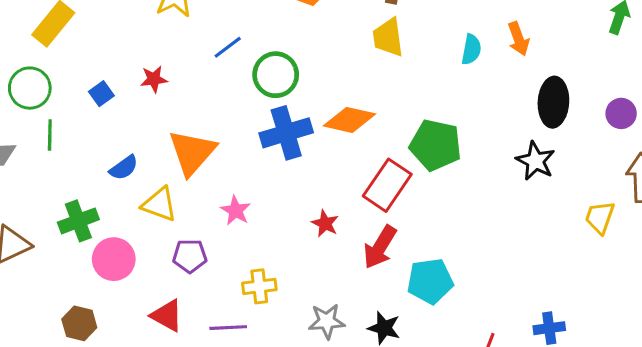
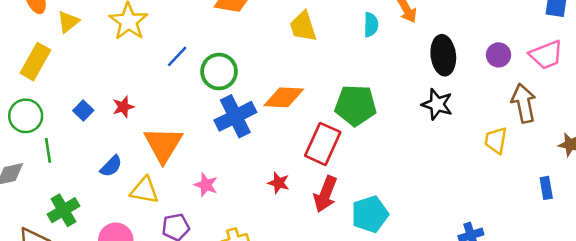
red star: (154, 79) -> (123, 107), moved
green cross: (78, 221) -> (63, 210), moved

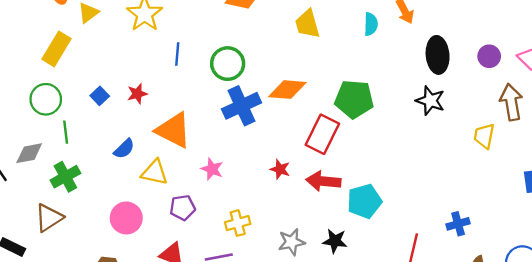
blue line: (177, 56) -> (177, 54), moved, turned -40
orange triangle: (163, 145) -> (173, 130), turned -36
red arrow: (325, 194) -> (323, 181), turned 72
green cross: (63, 210) -> (65, 177), moved

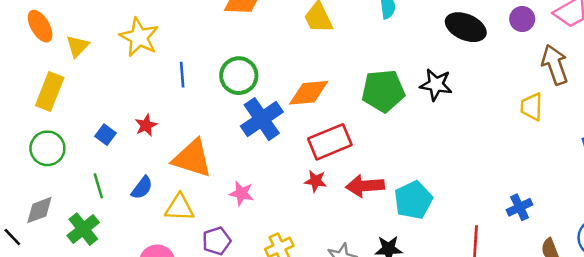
black ellipse: (438, 55) -> (466, 27), turned -52
black star: (430, 101) -> (436, 85), moved
green line: (66, 132) -> (98, 186), moved
red rectangle: (322, 134) -> (330, 142), moved, turned 51

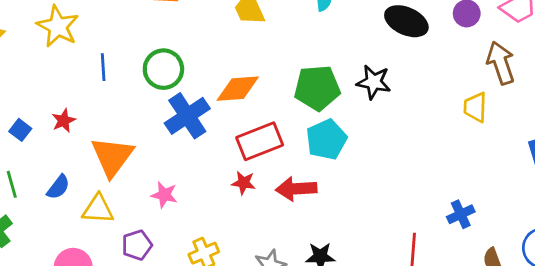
orange triangle: (192, 158) -> (112, 157), turned 48
cyan pentagon: (413, 200) -> (326, 140), moved

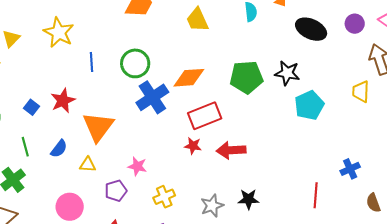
red star: (64, 121) -> (63, 101), size x1.4
cyan pentagon: (326, 140) -> (309, 105), moved
pink star: (164, 195) -> (137, 166), moved
yellow triangle: (98, 209) -> (88, 165), size x0.7

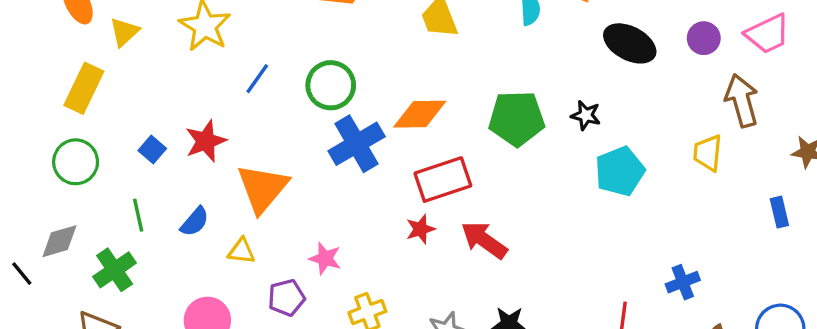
blue line: (91, 62) -> (257, 79), turned 36
black star: (287, 73) -> (586, 115), size x0.7
red star: (193, 146) -> (420, 229), turned -30
red arrow: (231, 150) -> (484, 240), turned 36

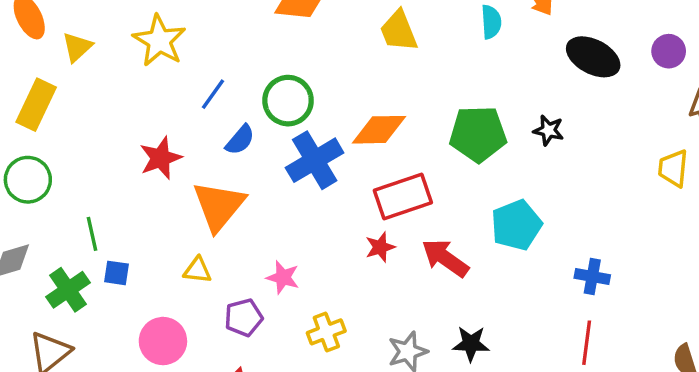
blue square: (152, 150) -> (117, 273), moved, turned -32
cyan pentagon: (620, 171) -> (516, 225), moved
blue semicircle: (195, 222) -> (240, 140), moved
blue cross: (683, 282) -> (592, 276), moved, turned 32

